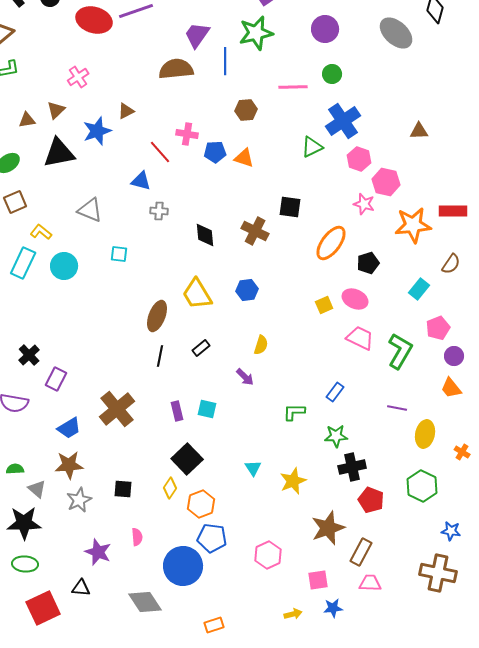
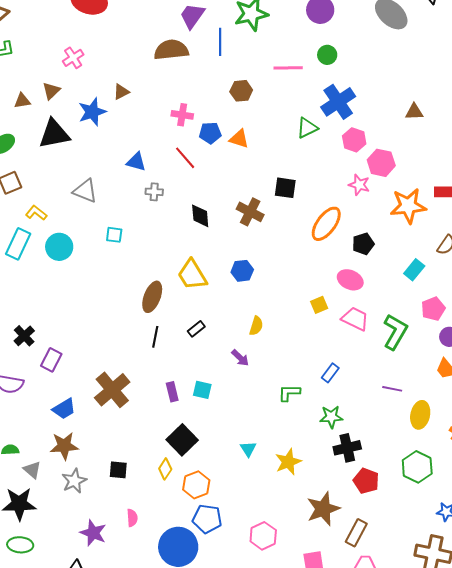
red line: (160, 152) -> (185, 158), moved
yellow square: (324, 305) -> (319, 305), moved

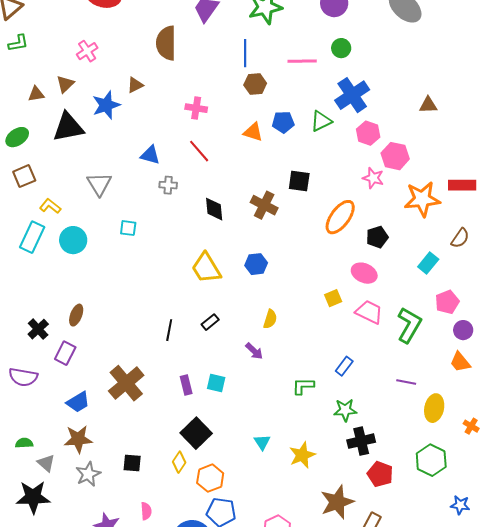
blue line: (220, 42) -> (245, 53), moved
brown semicircle: (171, 50) -> (166, 43), moved, turned -84
blue pentagon: (210, 133) -> (283, 122), moved
gray triangle: (85, 191) -> (99, 184), turned 36
brown ellipse: (152, 297) -> (76, 315), moved, size x0.7

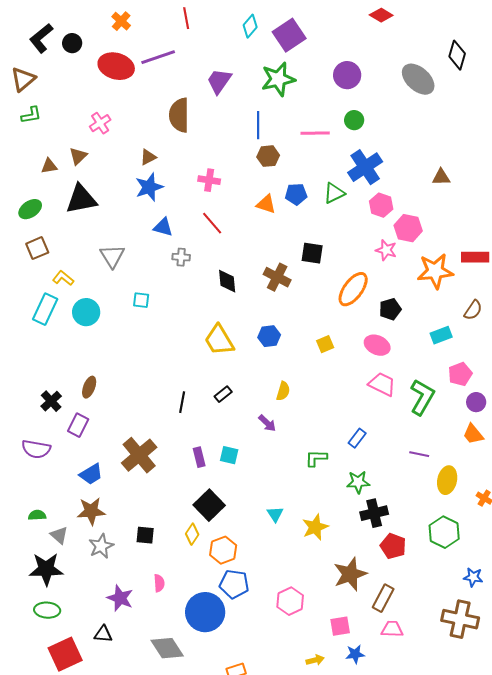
blue star: (106, 105) -> (149, 187), moved
cyan rectangle: (428, 263) -> (441, 335), turned 30
yellow square: (333, 298) -> (325, 344), moved

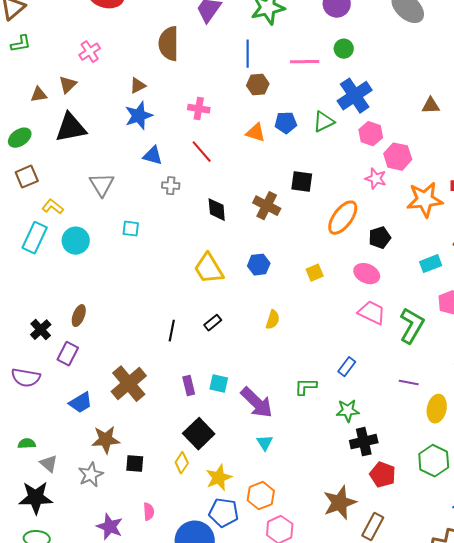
purple arrow: (267, 423) -> (257, 403), moved, size x1.8
brown star: (91, 511) -> (106, 440), moved
yellow star: (315, 527) -> (219, 478), moved
orange hexagon: (223, 550) -> (261, 496), moved

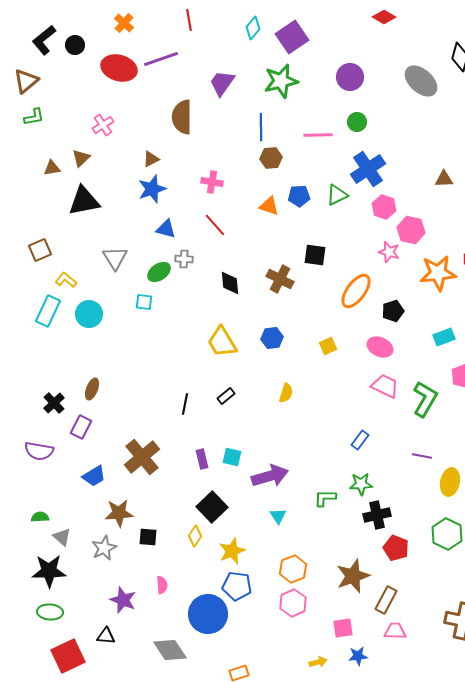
green ellipse: (20, 138) -> (159, 272), moved
green L-shape: (306, 387) -> (325, 498), moved
purple arrow: (257, 403) -> (270, 476), turned -60
orange hexagon: (261, 496) -> (293, 569), moved

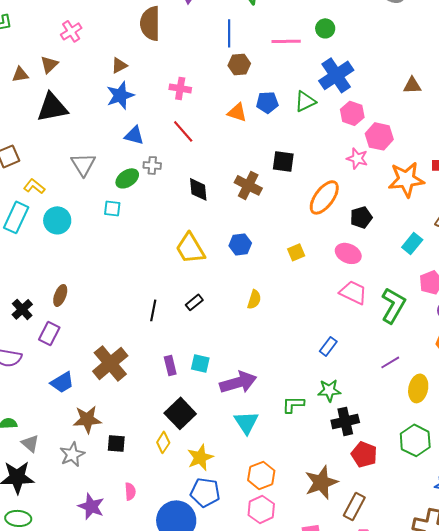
cyan rectangle: (444, 337) -> (412, 243), turned -30
purple line: (422, 456) -> (390, 362), turned -42
cyan triangle: (278, 516) -> (246, 422), size x1.5

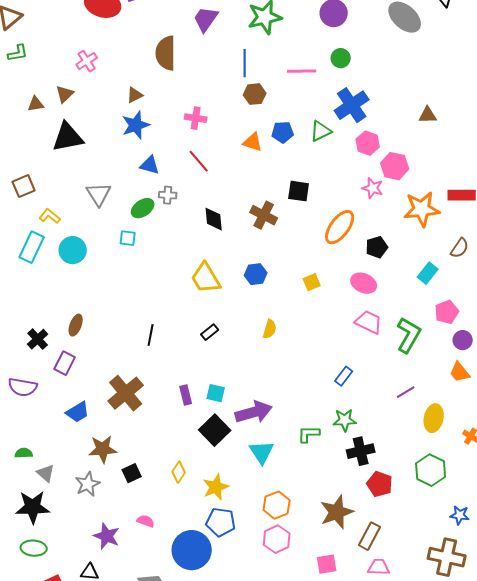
black line: (153, 310) -> (151, 335), moved
black square: (180, 413) -> (215, 430), moved
black square: (116, 443) -> (132, 473), turned -30
pink semicircle: (130, 491) -> (146, 521), turned -66

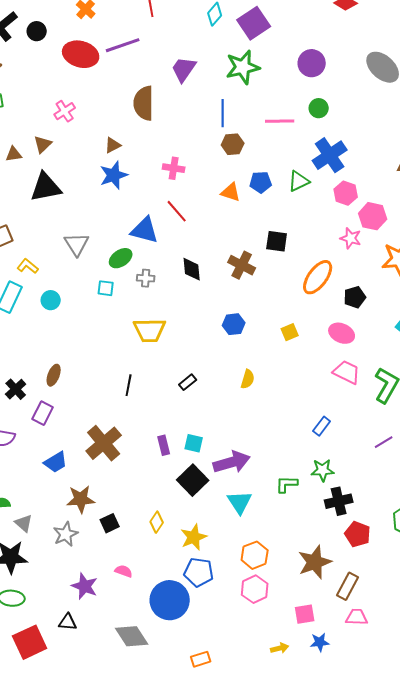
blue triangle: (150, 165) -> (145, 230), moved, size x1.4
gray cross: (168, 195) -> (146, 278), moved
cyan circle: (73, 250) -> (51, 300), size x0.7
yellow trapezoid: (206, 278) -> (150, 330), moved, turned -60

